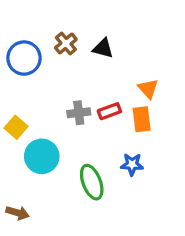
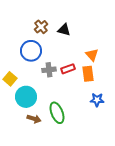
blue circle: (24, 58) -> (31, 51), moved
blue star: (132, 164) -> (97, 100), moved
brown arrow: (18, 213) -> (34, 119), moved

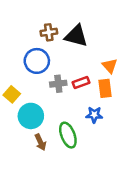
brown cross: (41, 27) -> (49, 32), turned 32
black triangle: (64, 30) -> (76, 36), size x1.5
blue star: (97, 100) -> (94, 115), moved
brown arrow: (34, 119) -> (40, 142), turned 48

